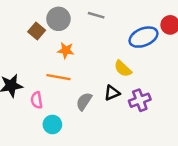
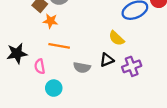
orange star: (66, 50) -> (50, 21), moved
gray semicircle: (84, 101) -> (82, 67), turned -112

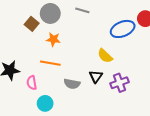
orange star: (50, 21) -> (53, 39), moved
black triangle: (107, 60) -> (96, 77), turned -32

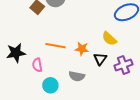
orange star: (53, 39) -> (82, 49), moved
gray semicircle: (72, 84) -> (77, 76), moved

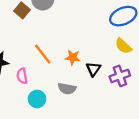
yellow semicircle: (109, 39) -> (123, 46), moved
orange line: (55, 46) -> (43, 54), turned 42

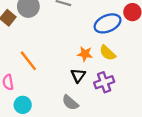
orange star: (73, 58) -> (85, 54), moved
gray semicircle: (67, 89) -> (70, 103), moved, turned 30

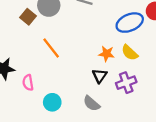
orange line: (28, 61) -> (51, 48), moved
cyan circle: (23, 105) -> (52, 102), moved

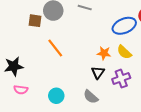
brown square: (28, 17) -> (35, 21), turned -32
pink semicircle: (28, 83) -> (21, 90), moved, turned -72

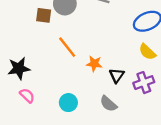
orange star: (104, 53) -> (94, 64), moved
pink semicircle: (21, 90) -> (27, 96), turned -144

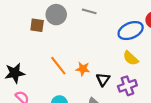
orange line: (67, 47) -> (58, 66), moved

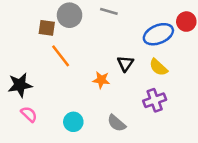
orange line: (58, 66) -> (61, 56), moved
black triangle: (103, 79) -> (125, 63), moved

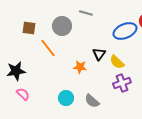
gray circle: (70, 15) -> (62, 26), moved
brown square: (47, 28) -> (29, 28), moved
yellow semicircle: (158, 67) -> (117, 62), moved
cyan circle: (73, 122) -> (66, 98), moved

